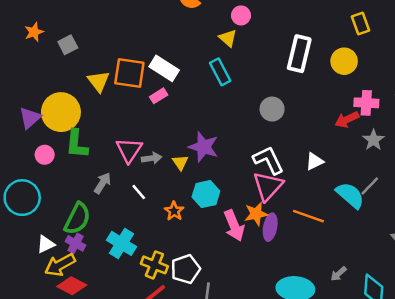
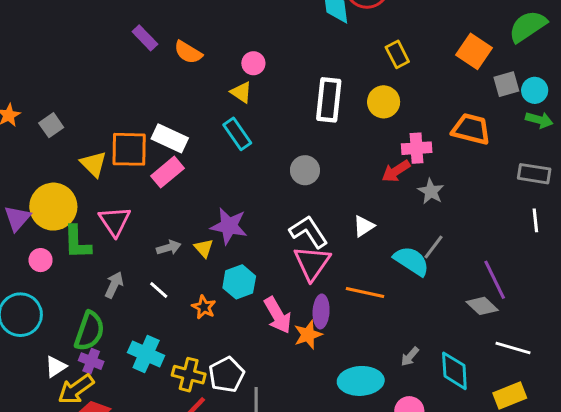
pink rectangle: (159, 96) -> (168, 172), size x1.5
pink triangle: (129, 150) -> (115, 221), moved
orange star: (256, 214) -> (308, 335), moved

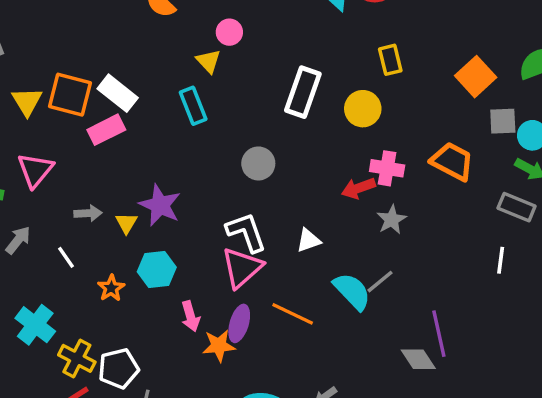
gray rectangle: (534, 174) -> (517, 207), moved
white line: (535, 220) -> (501, 260), moved
pink arrow: (278, 315) -> (191, 316), size x0.7

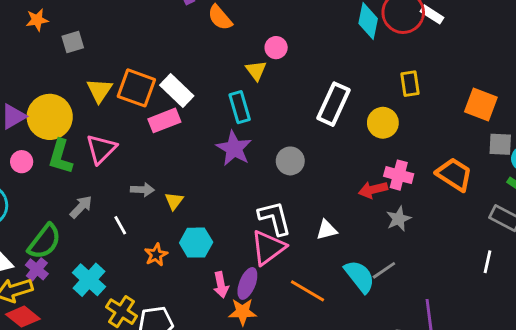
orange square: (476, 77) -> (481, 104), turned -32
purple star: (160, 205) -> (234, 148), moved
purple ellipse: (239, 323) -> (247, 283), moved

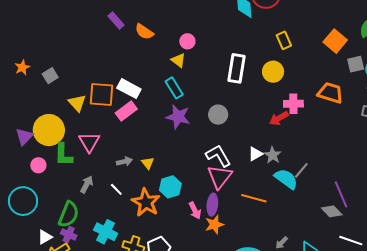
orange square: (481, 104) -> (335, 41), turned 35
gray star: (399, 219) -> (273, 155), moved
orange star: (156, 255) -> (146, 202), size x1.8

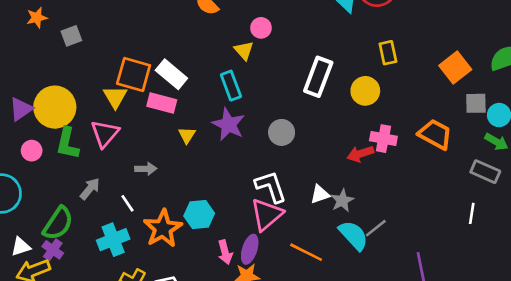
yellow triangle: (77, 103) -> (115, 97), moved
pink rectangle: (126, 111) -> (162, 103), turned 40
yellow triangle: (148, 163) -> (187, 135), moved
cyan cross: (106, 232) -> (113, 240), moved, turned 30

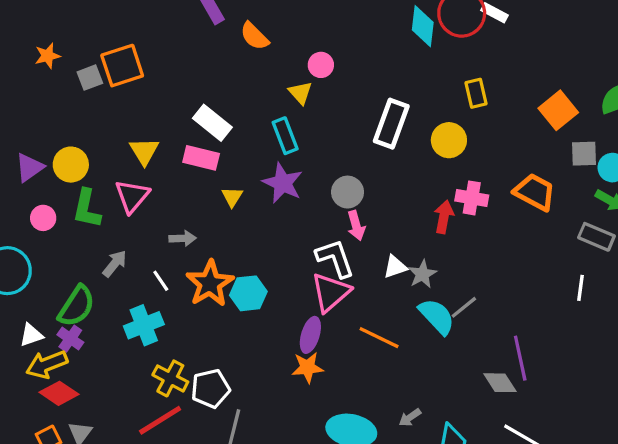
orange square: (134, 74) -> (122, 66), moved, turned -33
yellow circle: (55, 107) -> (71, 165), size x0.7
red arrow: (360, 154) -> (444, 217), turned 120
orange star: (163, 228) -> (210, 283), moved
pink arrow: (225, 252) -> (356, 226), moved

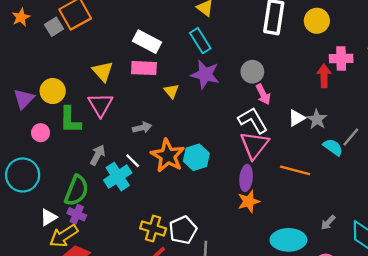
cyan semicircle: (437, 316) -> (333, 147), size x0.7
cyan cross: (144, 325) -> (118, 177), moved

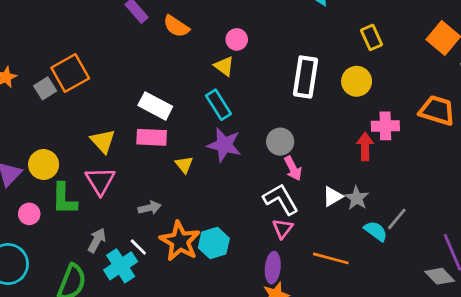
pink triangle: (254, 145) -> (283, 229), size x0.6

